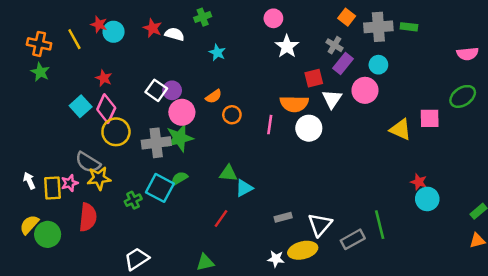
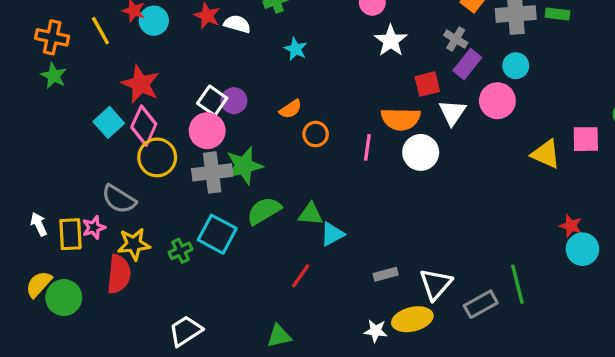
red star: (104, 78) -> (140, 84), size x1.6
pink circle: (182, 112) -> (207, 131), moved
yellow star: (99, 178) -> (134, 244), moved
green semicircle: (179, 178) -> (264, 211), moved, size x1.5

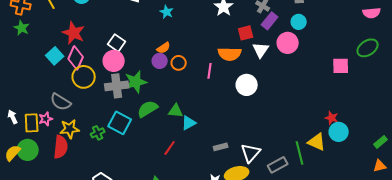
purple circle: (234, 101) -> (160, 61), moved
white circle: (421, 152) -> (247, 85), moved
yellow triangle: (546, 154) -> (317, 142), moved
green circle: (64, 298) -> (28, 150), moved

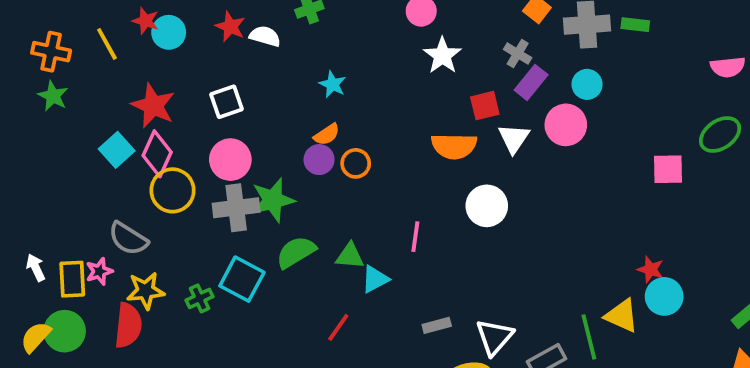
cyan star: (167, 12) -> (333, 84), moved
white square: (117, 43) -> (226, 102), moved, turned 36
pink line: (210, 71) -> (415, 237), moved

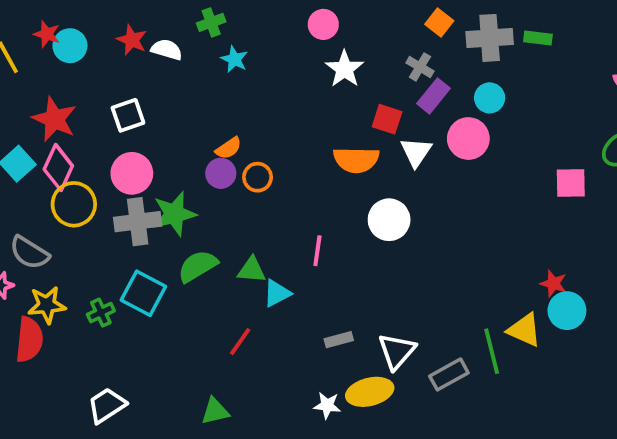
cyan star: (333, 84) -> (234, 59), moved
red square: (485, 106) -> (387, 119), turned 32

